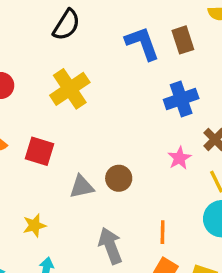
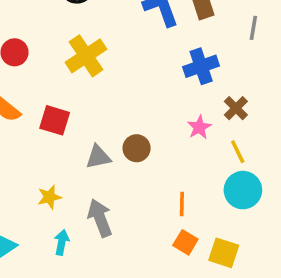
gray arrow: (110, 246) -> (100, 218), moved

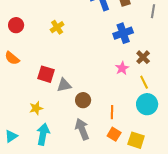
yellow cross: (86, 56) -> (57, 27), size x0.6
red square: (55, 120) -> (46, 74), moved
brown circle: (137, 148) -> (83, 100), moved
gray arrow: (100, 218) -> (82, 129), moved
cyan arrow: (62, 242) -> (43, 134), size x1.5

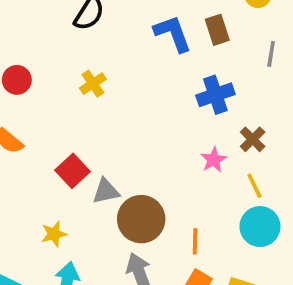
red square: (46, 74) -> (72, 171), turned 30
brown circle: (83, 100) -> (141, 219), size x1.6

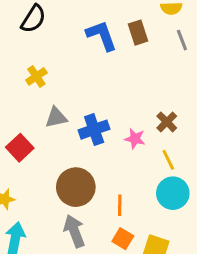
gray line: (271, 54) -> (182, 40), moved, turned -30
blue cross: (215, 95) -> (94, 130), moved
pink star: (214, 160) -> (135, 139), turned -30
gray triangle: (106, 191) -> (56, 117), moved

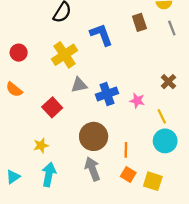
blue L-shape: (102, 36) -> (101, 35), moved
yellow cross: (36, 76) -> (64, 55), size x1.6
brown cross: (167, 122) -> (168, 82), moved

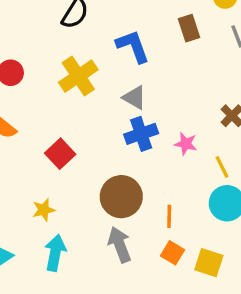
gray triangle: (79, 85) -> (134, 98), moved, turned 42

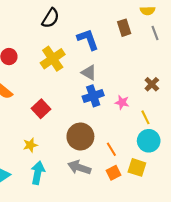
orange line: (169, 216) -> (111, 149), turned -32
gray arrow: (120, 245) -> (79, 167), turned -50
orange square: (172, 253) -> (113, 173), turned 32
yellow square: (209, 263) -> (137, 167), moved

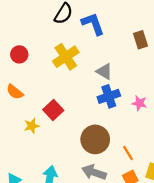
brown rectangle: (124, 28) -> (141, 40), moved
blue L-shape: (88, 39) -> (93, 24), moved
yellow star: (30, 145) -> (32, 126), moved

